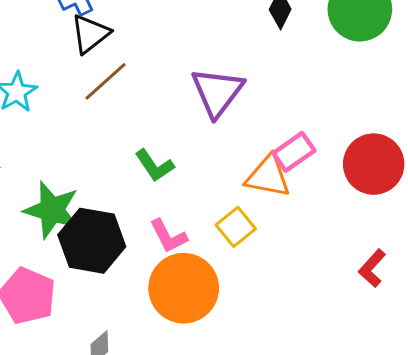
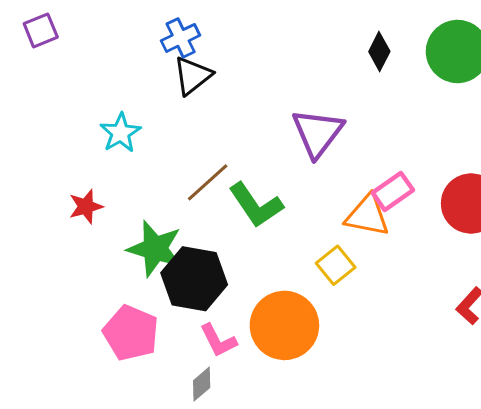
brown line: (106, 81) -> (208, 182), moved
green L-shape: (155, 166) -> (256, 205), size x1.4
pink L-shape: (168, 236) -> (218, 340), moved

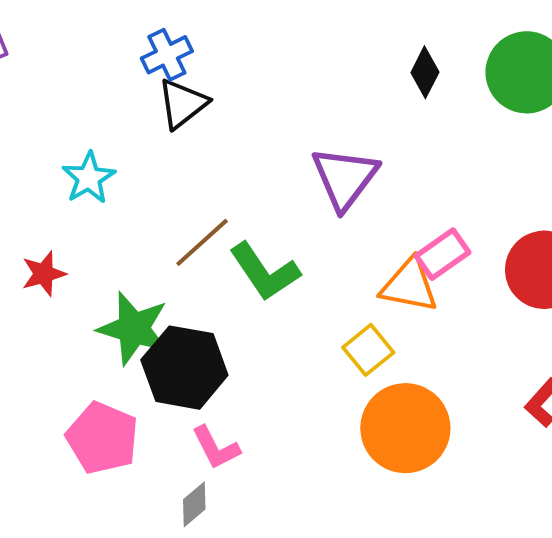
orange circle: (284, 325) -> (405, 428), moved

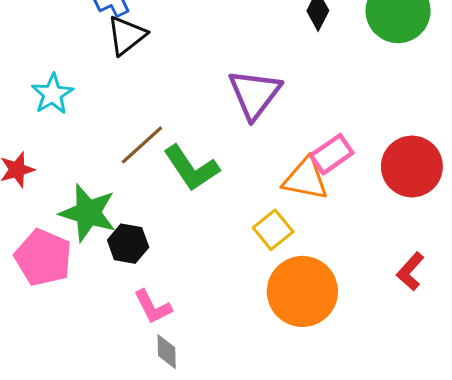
black hexagon: (184, 368) -> (128, 244), size x0.6
pink pentagon: (102, 438) -> (43, 258), moved
gray diamond: (194, 504) -> (167, 352), moved, turned -51

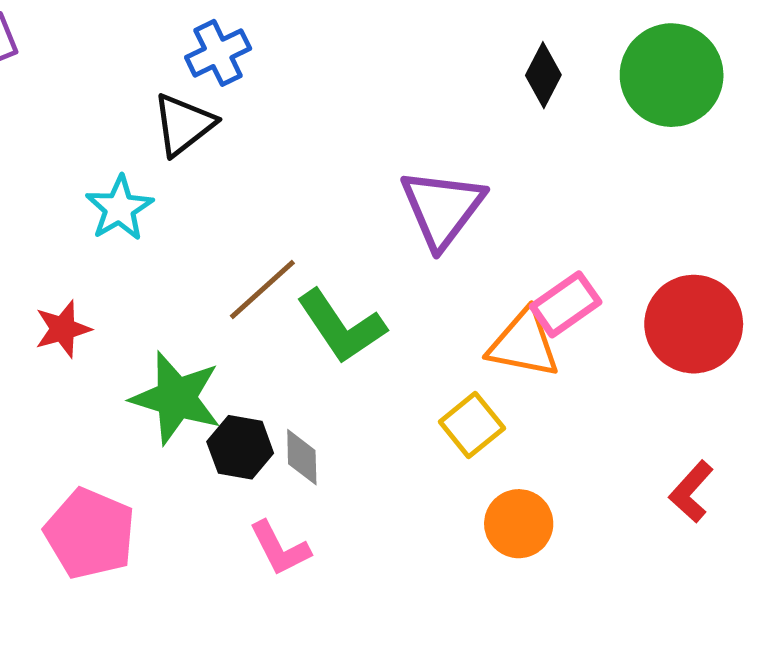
black triangle: (127, 35) -> (184, 124), moved
pink pentagon: (43, 258) -> (90, 534), moved
orange circle: (302, 291) -> (519, 524), size x0.6
gray diamond: (167, 352) -> (302, 457), moved

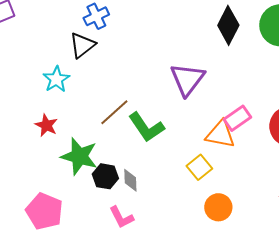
black diamond: (543, 75) -> (228, 25), size x1.5
red star: (63, 329) -> (46, 125), moved, turned -30

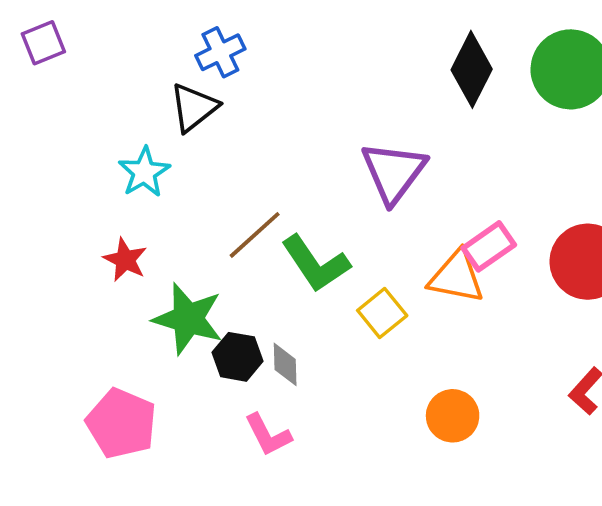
yellow square: (199, 167) -> (382, 313), moved

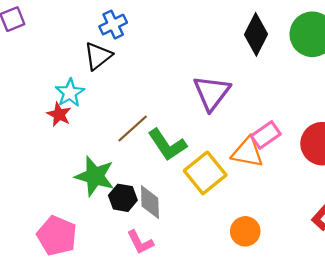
red star: (125, 260) -> (59, 114), moved
yellow square: (382, 313) -> (205, 173), size x1.5
gray diamond: (285, 364) -> (150, 202), size x1.4

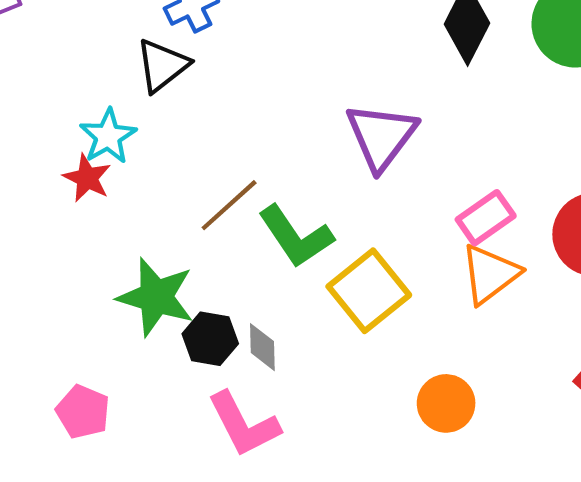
orange triangle: (247, 152) -> (490, 274), moved, turned -48
gray diamond: (150, 202) -> (262, 347), size x0.7
pink pentagon: (57, 236) -> (83, 412), size x0.7
pink L-shape: (140, 242) -> (244, 424), size x1.4

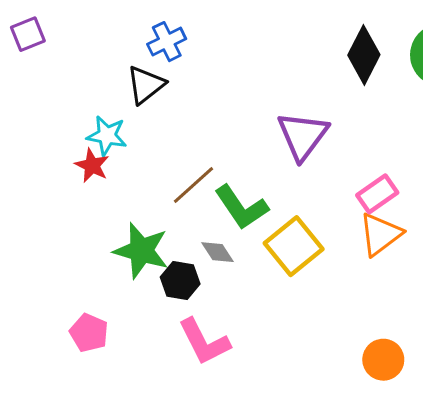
cyan star: (108, 136) -> (107, 136), turned -30
gray diamond: (262, 347) -> (217, 252), moved, turned -32
orange circle: (446, 403) -> (383, 360), moved

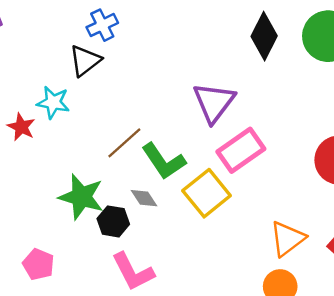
red star: (92, 165) -> (21, 127), moved
pink rectangle: (377, 194) -> (241, 150), moved, size x1.4
orange triangle: (380, 234) -> (288, 239), moved

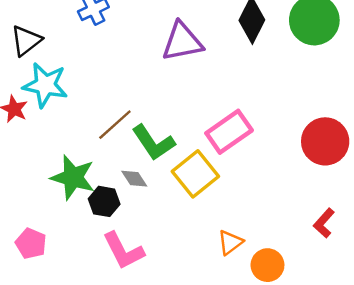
black triangle: (85, 61) -> (26, 41), moved
cyan star: (53, 102) -> (45, 85), size x1.4
purple triangle: (214, 102) -> (182, 42), moved, turned 42
orange triangle: (288, 239) -> (230, 242), moved, size x0.7

